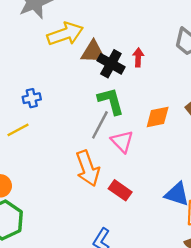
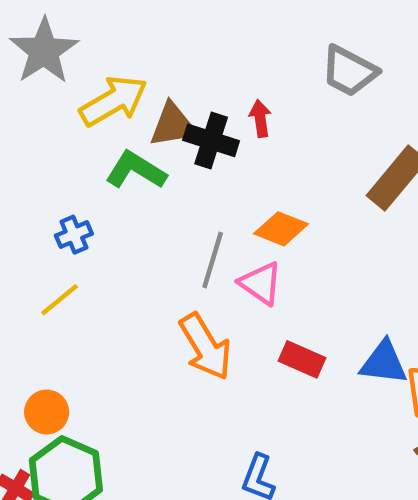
green L-shape: (111, 101) -> (136, 170), moved, turned -32
orange diamond: (158, 117) -> (281, 229), moved, turned 44
red rectangle: (120, 190) -> (302, 359), moved

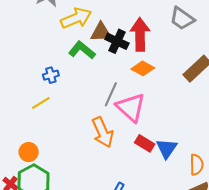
red arrow: (260, 118) -> (140, 34), size x2.0
orange diamond: (281, 229) -> (143, 68), moved
pink triangle: (261, 283) -> (131, 107), size x1.5
blue triangle: (384, 363) -> (167, 148), moved, turned 50

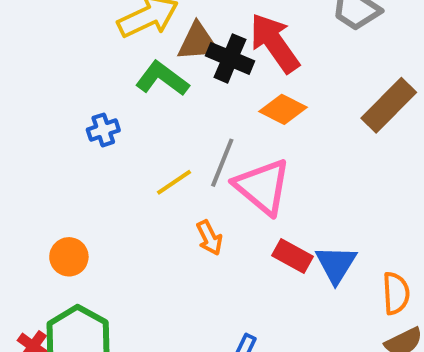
red arrow: (140, 34) -> (275, 43), turned -32
yellow line: (41, 103) -> (174, 182), moved
orange arrow: (103, 132) -> (209, 238), size x0.6
orange circle: (29, 152) -> (69, 257), moved

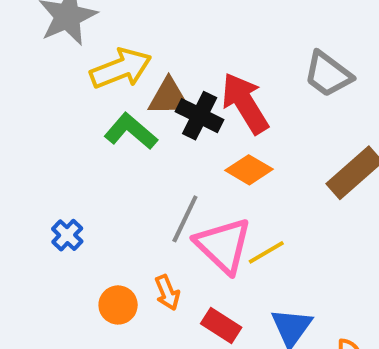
blue cross: (103, 130) -> (67, 235), moved, turned -32
yellow line: (174, 182) -> (266, 252), moved
red rectangle: (293, 256) -> (221, 325), moved
orange circle: (69, 257) -> (118, 305), moved

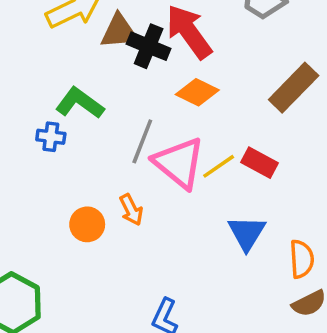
green L-shape: (131, 131) -> (80, 103), moved
blue cross: (67, 235) -> (51, 137), moved, turned -32
red rectangle: (221, 325) -> (260, 163), moved

